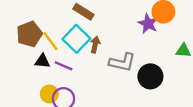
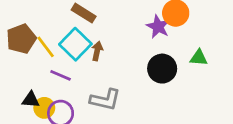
black triangle: (42, 61) -> (31, 100), moved
gray L-shape: (122, 62) -> (105, 100), moved
black circle: (150, 76) -> (162, 69), moved

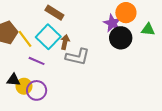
green triangle: (199, 58) -> (148, 29), moved
black circle: (162, 69) -> (121, 38), moved
gray L-shape: (105, 100) -> (78, 57), moved

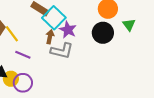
purple star: (112, 23) -> (68, 30), moved
green triangle: (148, 29) -> (129, 25), turned 48
cyan square: (48, 37) -> (54, 18), moved

